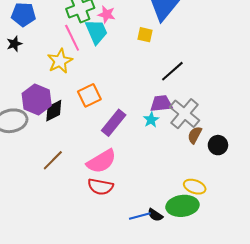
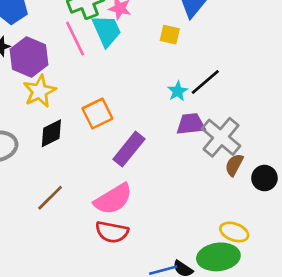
yellow star: (60, 61) -> (40, 91), moved
purple hexagon: (37, 100) -> (29, 57), moved
cyan star: (151, 120) -> (178, 91), moved

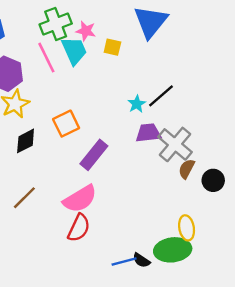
yellow square: (170, 35) -> (112, 47), moved
red semicircle: (112, 232) -> (79, 228), turned -76
yellow ellipse: (234, 232) -> (187, 228), turned 60

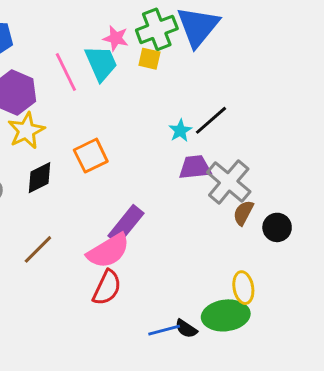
green cross: (56, 24) -> (157, 29), moved
purple rectangle: (94, 155) -> (126, 225), moved

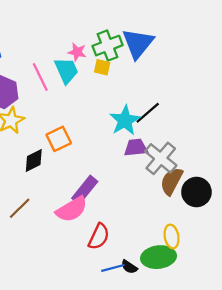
cyan star: (180, 131) -> (125, 120), size x1.8
black diamond: (39, 178) -> (34, 161), moved
brown semicircle: (243, 213) -> (172, 181), size x1.5
black circle: (277, 227) -> (196, 192), size x1.4
red semicircle: (107, 288) -> (99, 236), moved

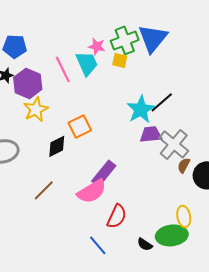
brown semicircle: (172, 181) -> (184, 165), size x0.6
blue line: (113, 268) -> (98, 245), moved, turned 65

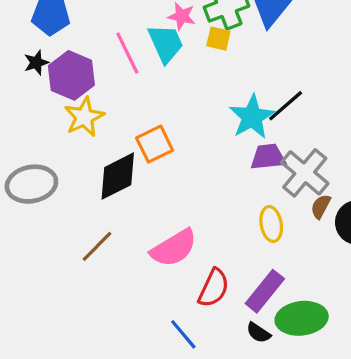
black diamond: (57, 146) -> (118, 176), size x1.4
purple rectangle: (104, 173) -> (265, 291), moved
yellow ellipse: (184, 216) -> (271, 224), moved

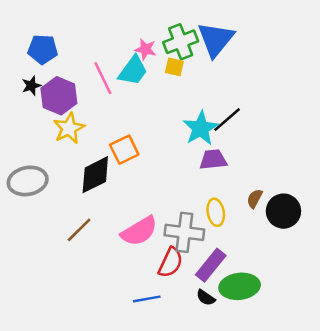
cyan trapezoid: (166, 43) -> (133, 71), turned 60
gray cross: (305, 173) -> (184, 232), moved, turned -33
blue line: (183, 334) -> (147, 299), turned -60

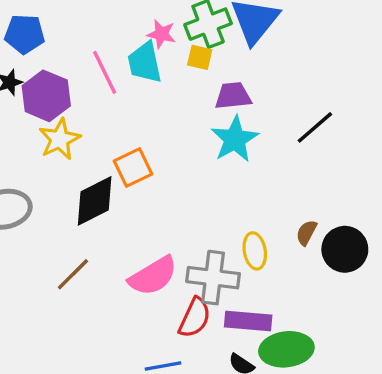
cyan trapezoid: (133, 71) -> (145, 62), turned 132
black line: (227, 120) -> (315, 127), moved
purple trapezoid: (213, 160) -> (233, 96), moved
purple rectangle: (211, 265) -> (248, 321), turned 56

